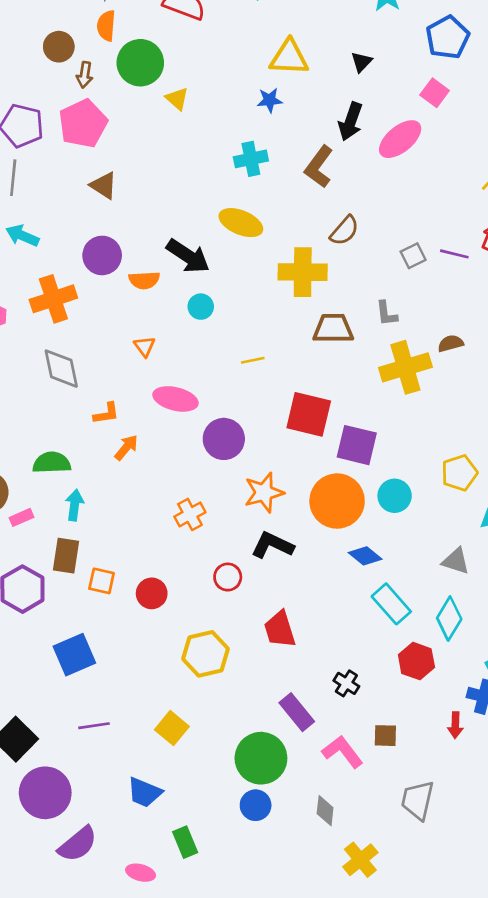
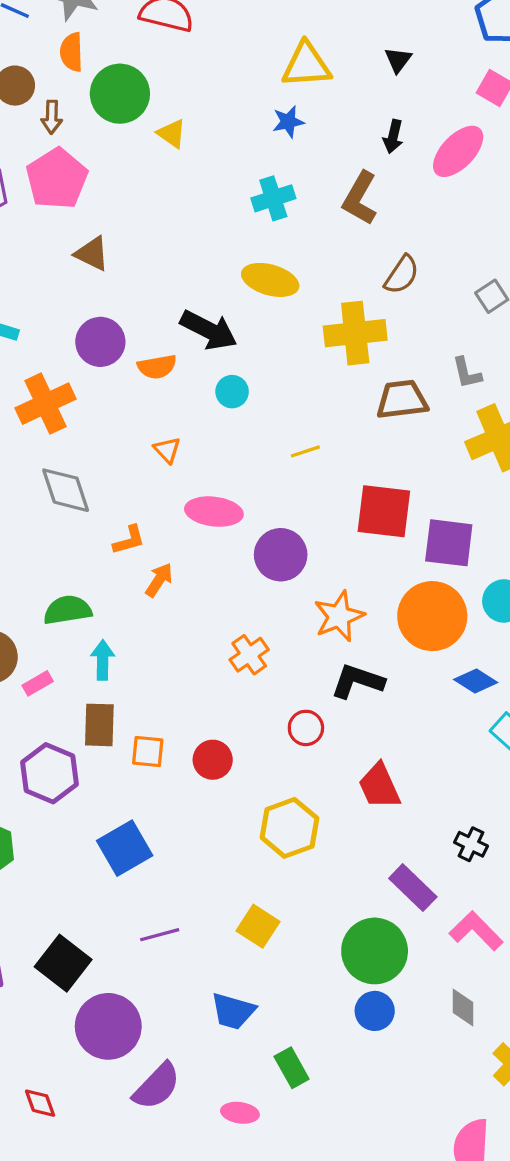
black arrow: (351, 121) -> (393, 137), size x0.7

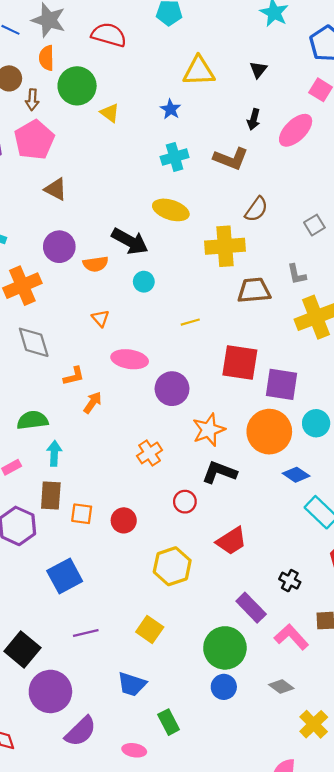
blue star: (288, 122) -> (171, 109), moved, turned -30
brown L-shape: (360, 198) -> (231, 159), turned -100
red trapezoid: (379, 786) -> (231, 541), turned -100
gray diamond: (463, 1007) -> (281, 686), turned -55

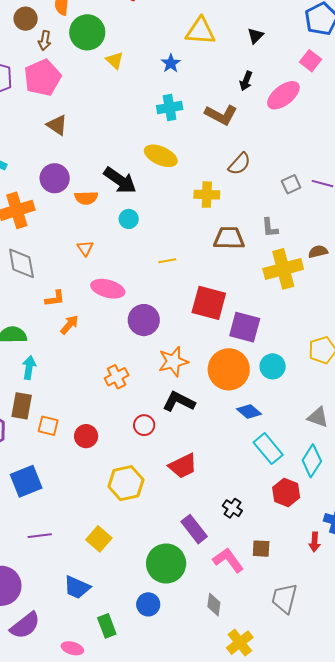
yellow cross: (225, 246) -> (207, 195), size x0.7
gray diamond: (281, 686) -> (214, 605), turned 55
blue circle: (224, 687) -> (148, 604), moved

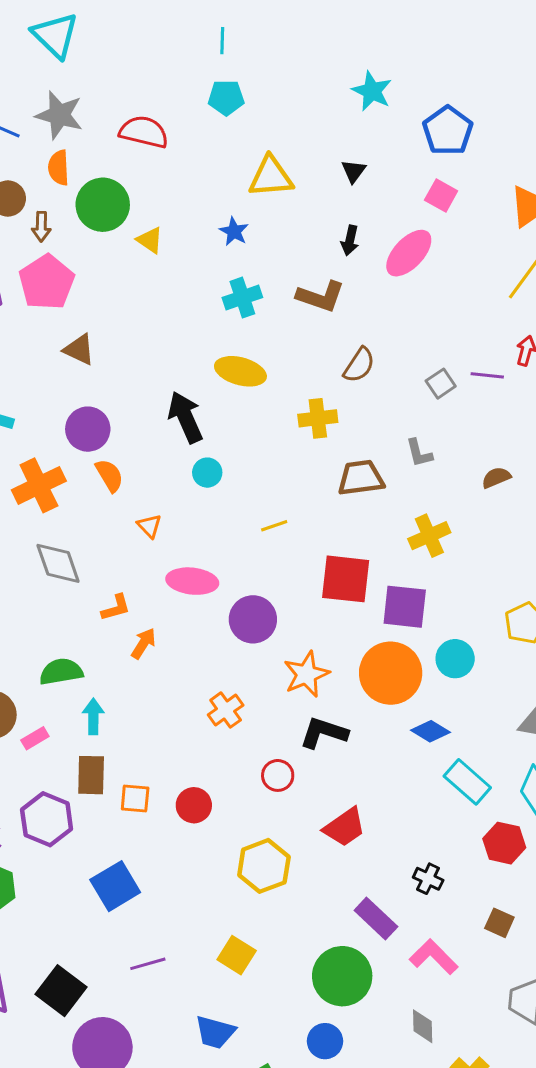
black arrow: (120, 180) -> (185, 417), turned -140
orange semicircle: (86, 198) -> (109, 475), moved, turned -110
yellow cross: (283, 269) -> (429, 536), moved, size x0.7
brown square: (261, 549) -> (499, 923), moved, turned 30

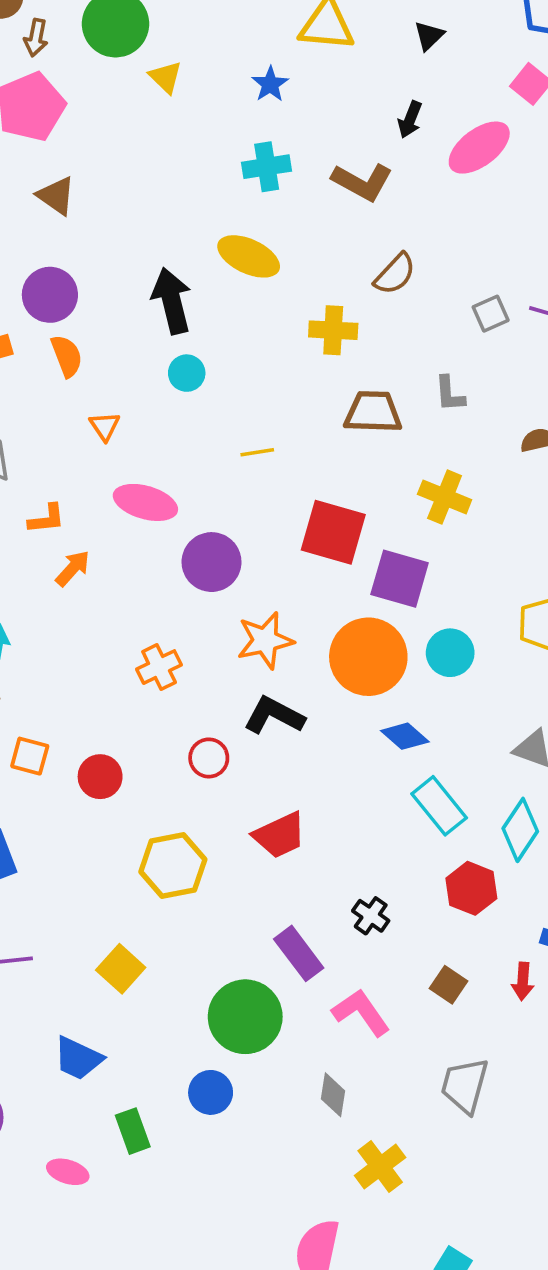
yellow cross: (429, 536) -> (445, 497), turned 36

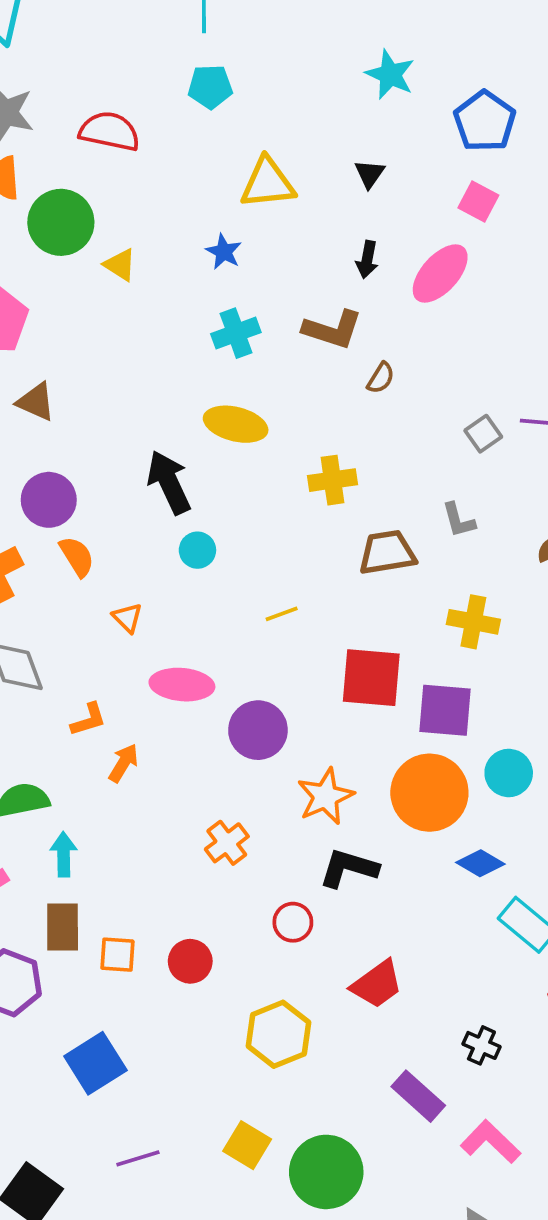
brown semicircle: (395, 274) -> (381, 378), moved, size x0.7
green circle: (245, 1017) -> (326, 1172), moved

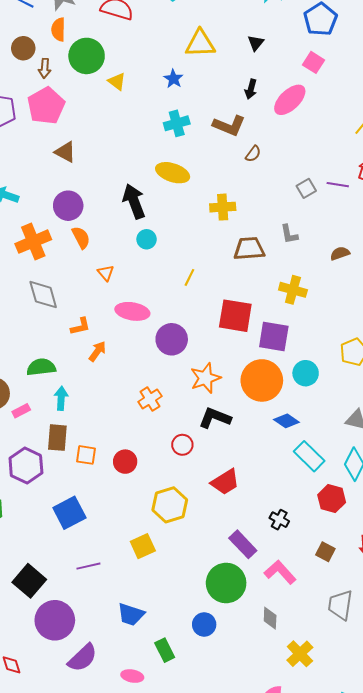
yellow line: (282, 614) -> (189, 277), turned -48
yellow square: (247, 1145) -> (143, 546), moved, turned 30
green circle: (326, 1172) -> (226, 583), moved

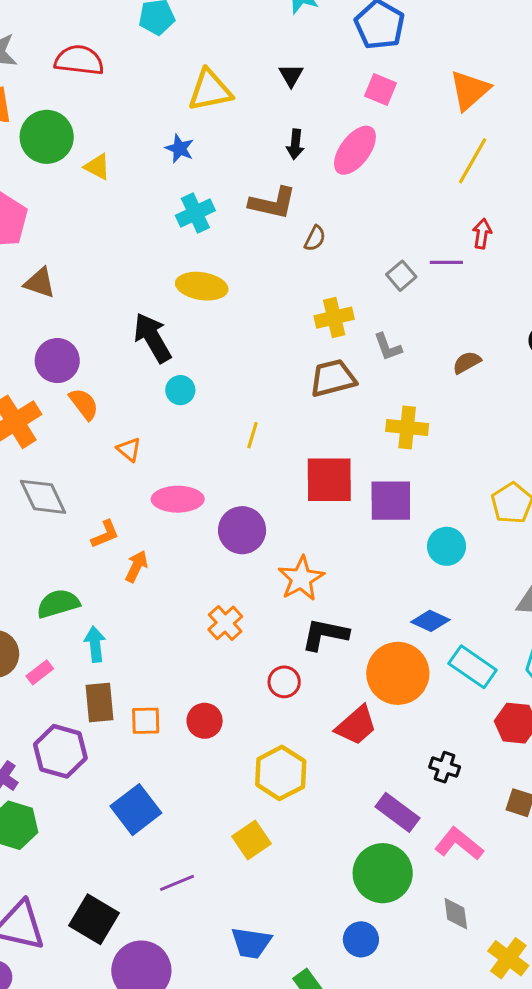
yellow cross: (223, 207) -> (334, 318), moved
orange circle: (262, 380) -> (398, 673), moved

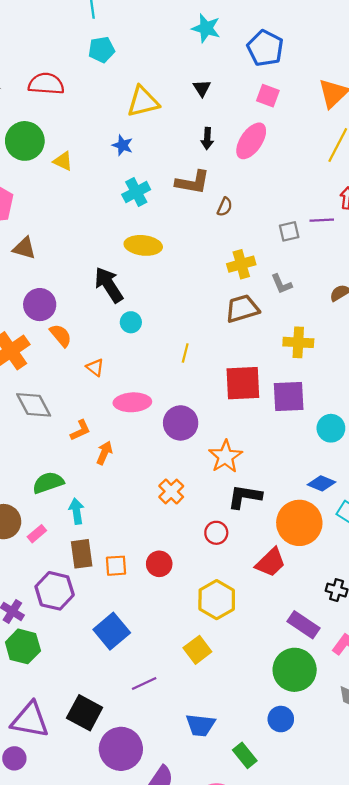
gray square: (401, 276) -> (289, 231), turned 30

